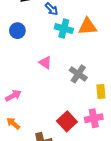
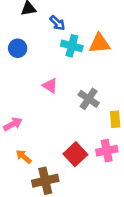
orange arrow: (13, 123) -> (24, 157), moved

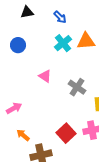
blue arrow: (57, 23) -> (60, 17), moved
cyan cross: (72, 46) -> (63, 43), turned 36

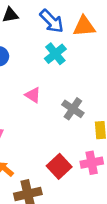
blue arrow: (60, 17) -> (52, 21), size x1.5
orange triangle: (86, 41) -> (84, 26), moved

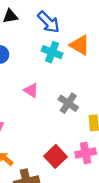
orange triangle: (84, 26) -> (80, 45), moved, turned 35
cyan cross: (55, 54) -> (52, 52), turned -30

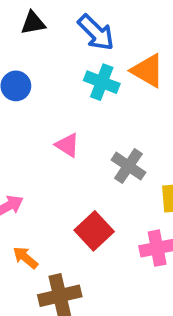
red square: (56, 156) -> (94, 231), moved

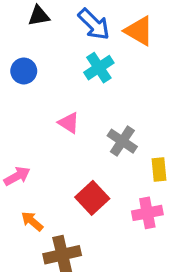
orange triangle: (148, 71) -> (139, 31), moved
cyan cross: (102, 82) -> (99, 68), turned 36

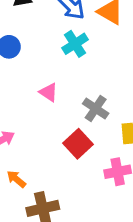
red square: (92, 198) -> (78, 144), moved

